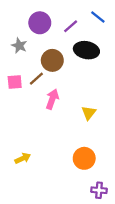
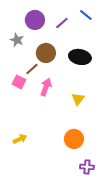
black ellipse: (86, 50) -> (80, 57), moved
pink square: (15, 82) -> (19, 82), moved, turned 32

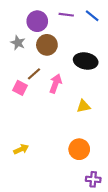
purple line: (62, 23) -> (66, 15), moved, turned 48
brown circle: (46, 53) -> (47, 45), moved
pink arrow: (46, 87) -> (56, 84), moved
yellow triangle: (78, 99) -> (84, 106), turned 40

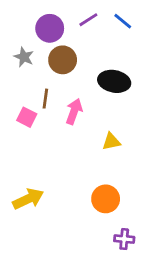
purple line: (66, 15) -> (88, 20), turned -40
brown line: (34, 74) -> (45, 99), turned -40
yellow arrow: (21, 149) -> (28, 199), size x1.5

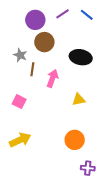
gray star: (24, 57) -> (20, 55), moved
pink square: (27, 117) -> (19, 102), moved

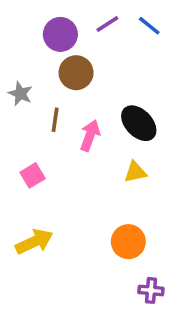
gray star: (20, 55) -> (20, 94), moved
black ellipse: (81, 57) -> (139, 123), moved, turned 35
pink square: (19, 102) -> (33, 175), turned 32

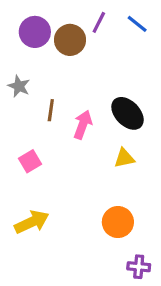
purple line: (107, 24) -> (99, 22), turned -30
purple circle: (60, 34) -> (35, 32), moved
brown circle: (76, 73) -> (70, 40), moved

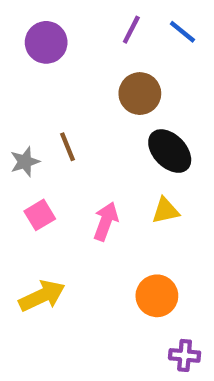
brown circle: (70, 40) -> (140, 94), moved
gray star: (19, 86) -> (25, 162), moved, turned 30
brown line: (51, 110) -> (67, 147), turned -30
pink arrow: (83, 125) -> (106, 221), moved

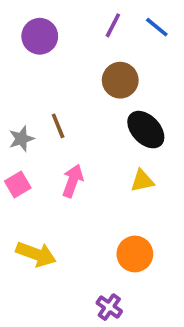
pink square: (40, 215) -> (18, 184), moved
pink arrow: (106, 221) -> (73, 181), moved
yellow arrow: (42, 296) -> (36, 254), turned 45
purple cross: (185, 355) -> (109, 307), moved, turned 30

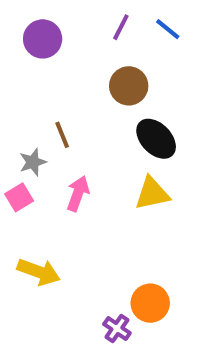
gray star: (21, 139) -> (33, 162), moved
yellow triangle: (142, 181) -> (152, 194), size x1.4
orange circle: (135, 254) -> (150, 303), moved

